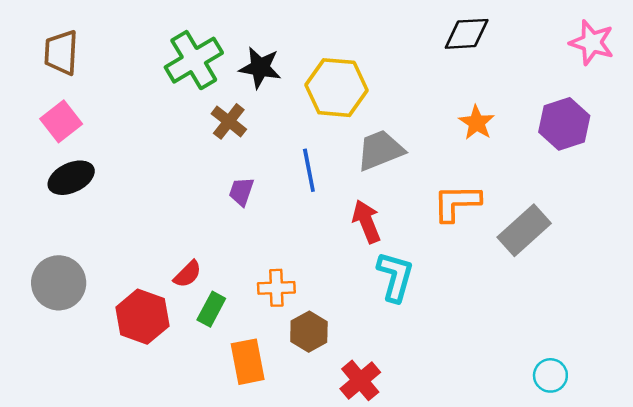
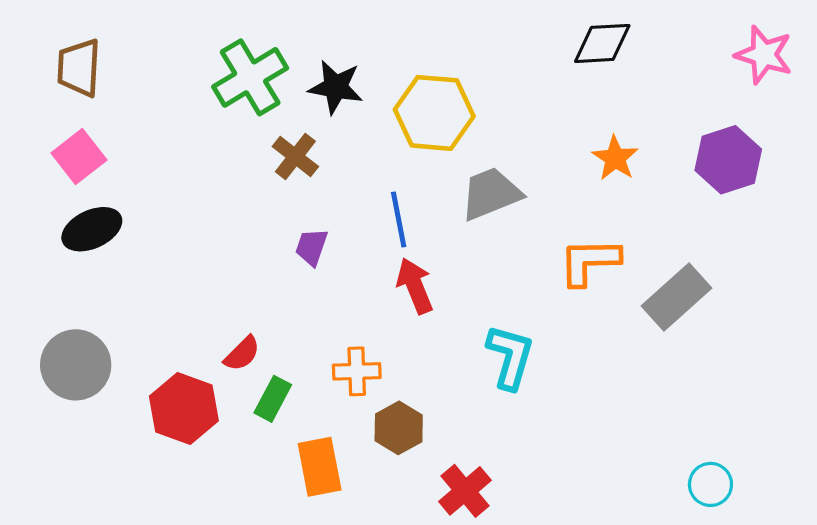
red arrow: (366, 222) -> (415, 286), moved

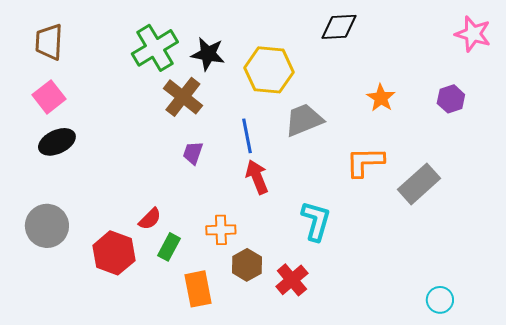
black diamond: (602, 43) -> (339, 27), moved
brown cross: (295, 157) -> (183, 97), size x1.4
purple hexagon: (728, 160) -> (451, 99), size x0.7
red cross: (465, 491) -> (292, 280), moved

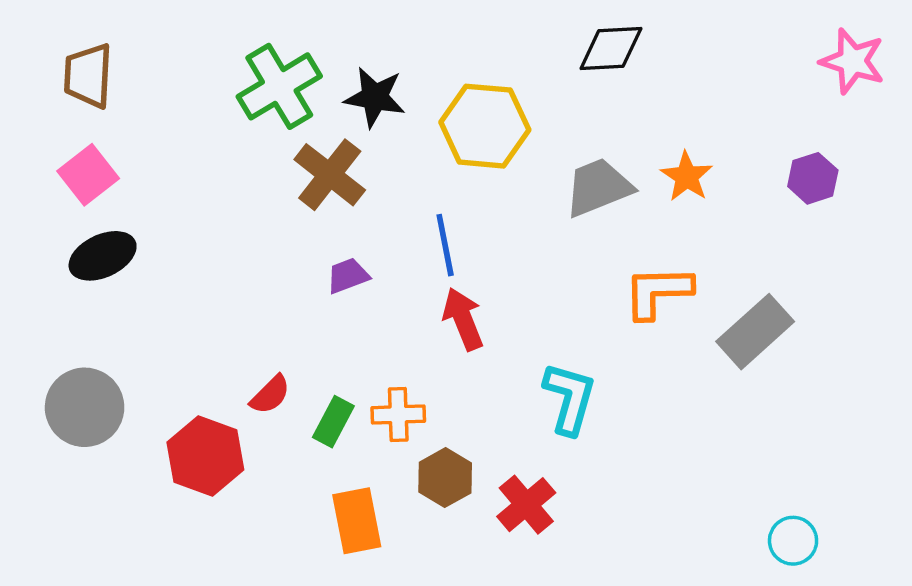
gray trapezoid: (304, 120) -> (598, 187), moved
purple trapezoid: (193, 153) -> (348, 276), turned 50
green rectangle: (169, 247) -> (333, 422), moved

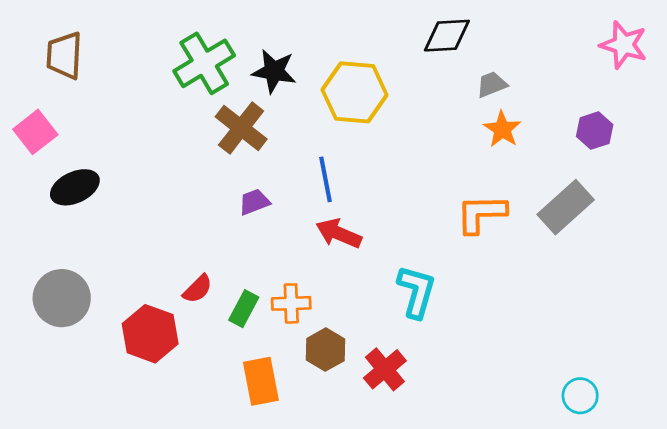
pink square: (88, 175) -> (35, 132), moved
gray trapezoid: (598, 187) -> (492, 84), moved, size x0.6
red arrow: (463, 319) -> (339, 233), turned -45
gray rectangle: (755, 332) -> (566, 207), moved

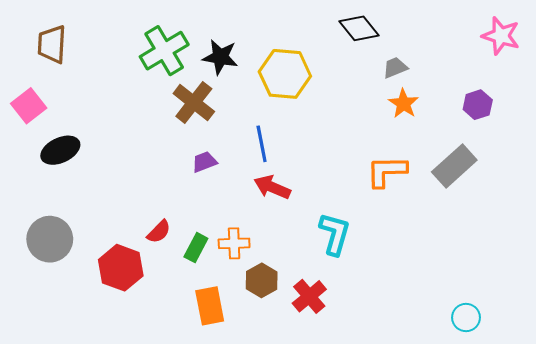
black diamond: (447, 36) -> (359, 28), turned 54

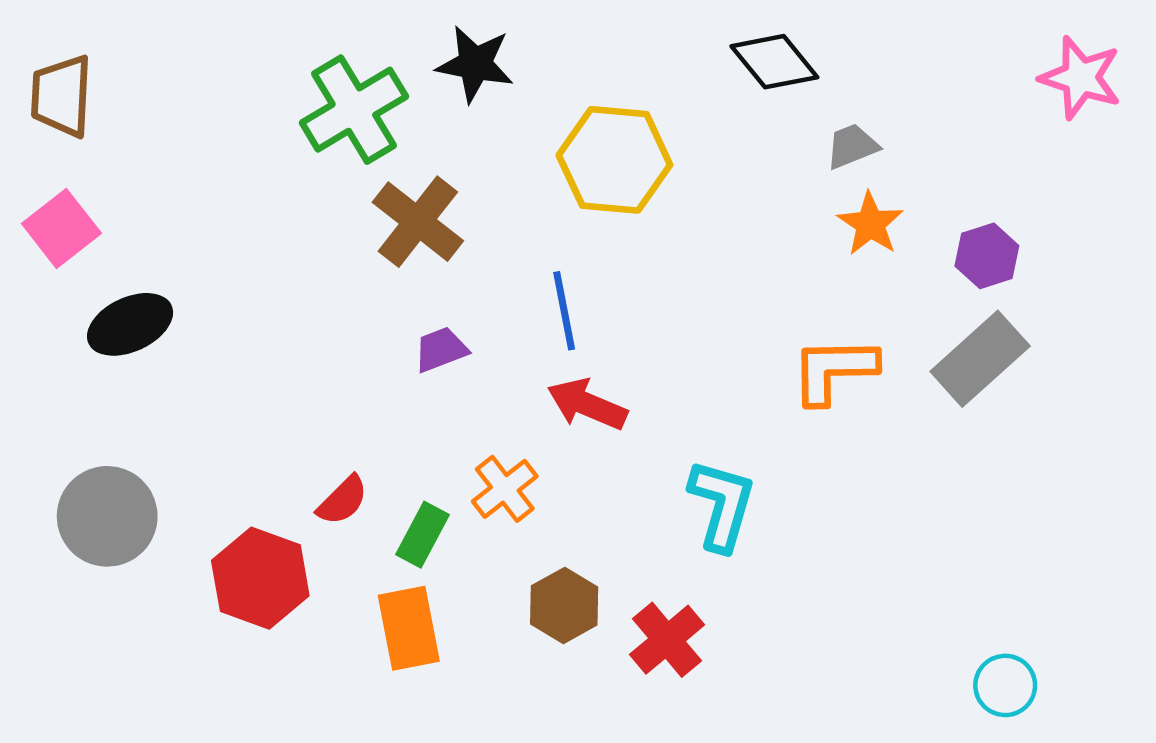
brown trapezoid: (52, 44) -> (61, 96), moved
black star: (220, 57) -> (475, 64), moved
purple hexagon: (478, 105) -> (987, 256), moved
orange cross: (234, 243) -> (505, 489), moved, turned -36
orange rectangle: (210, 306) -> (409, 628), moved

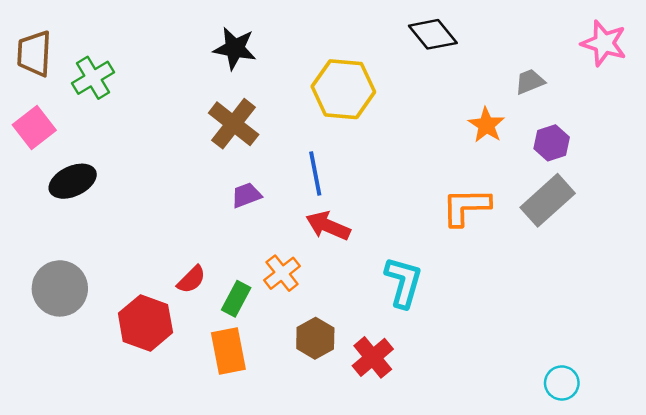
black star: (475, 64) -> (235, 48), moved
green cross: (354, 110) -> (93, 78), moved, size x0.7
gray trapezoid: (852, 146) -> (530, 82), moved

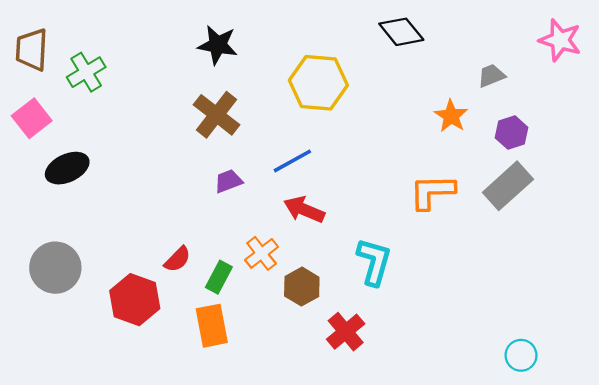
blue line: (315, 174) -> (292, 161), turned 72
brown hexagon: (315, 338) -> (302, 287), moved

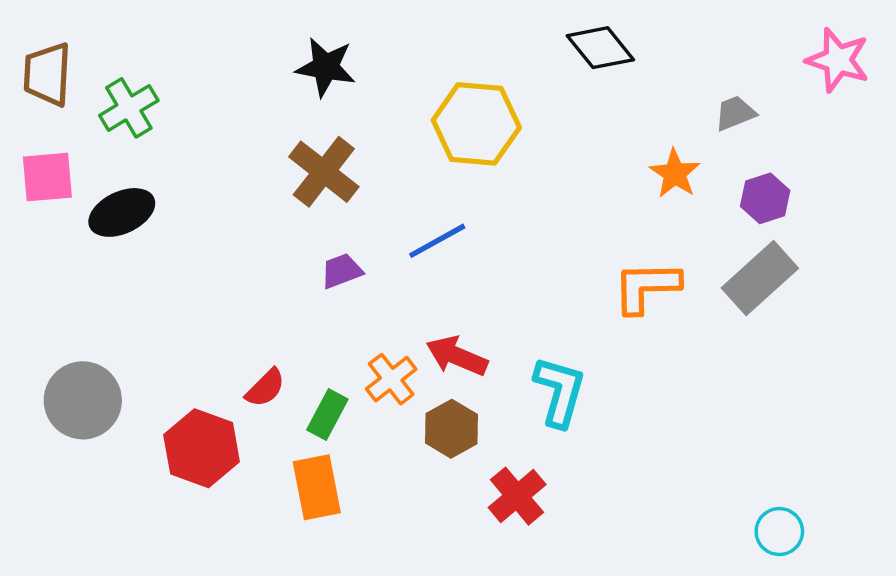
pink square: (32, 118) -> (47, 177), turned 33
black ellipse: (67, 168) -> (122, 212), moved
red arrow: (304, 210) -> (457, 356), moved

